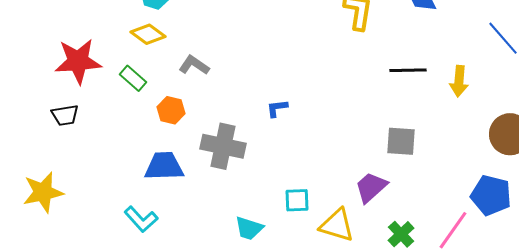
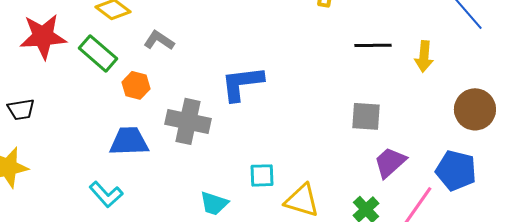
green rectangle: (133, 78) -> (98, 53), size x1.4
blue L-shape: (277, 108) -> (242, 83), size x2.0
black trapezoid: (65, 115) -> (21, 109), moved
purple trapezoid: (371, 187) -> (390, 162), moved

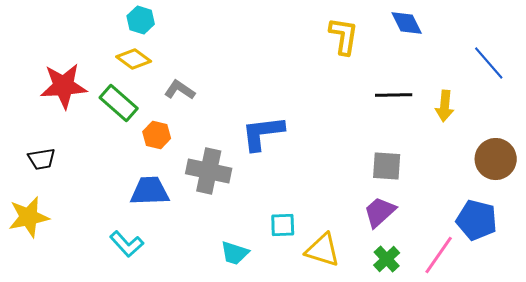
purple trapezoid: (390, 162) -> (380, 212), moved

